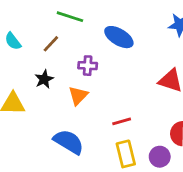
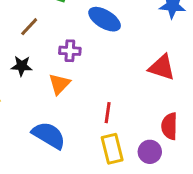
black star: (44, 79) -> (22, 66), turned 30
red line: (122, 121) -> (108, 113), turned -66

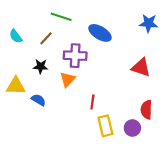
purple cross: (70, 51) -> (75, 56), size x1.5
red line: (108, 113) -> (92, 102), moved
blue semicircle: (49, 135) -> (38, 100), moved, size x0.6

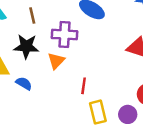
brown line: (46, 38) -> (32, 15), turned -56
black star: (41, 66) -> (26, 46), size x1.5

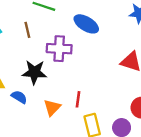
black star: (26, 46) -> (34, 72), moved
orange triangle: (56, 61) -> (52, 108), moved

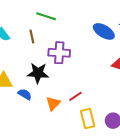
blue ellipse: (86, 24) -> (104, 31), moved
red line: (78, 99) -> (75, 96), turned 48

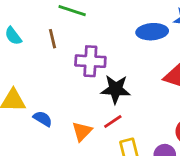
blue ellipse: (104, 31) -> (152, 32), turned -35
black star: (38, 73) -> (116, 89), moved

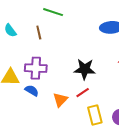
purple cross: (90, 61) -> (36, 68), moved

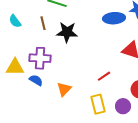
black star: (85, 69) -> (67, 32), moved
red line: (83, 93) -> (104, 76), moved

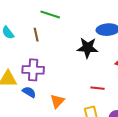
black star: (67, 32) -> (87, 48), moved
red line: (104, 76) -> (98, 88), turned 40

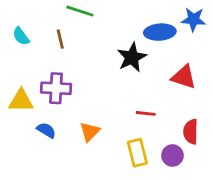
black star: (87, 48) -> (132, 57), turned -30
blue semicircle: (29, 92) -> (46, 130), moved

